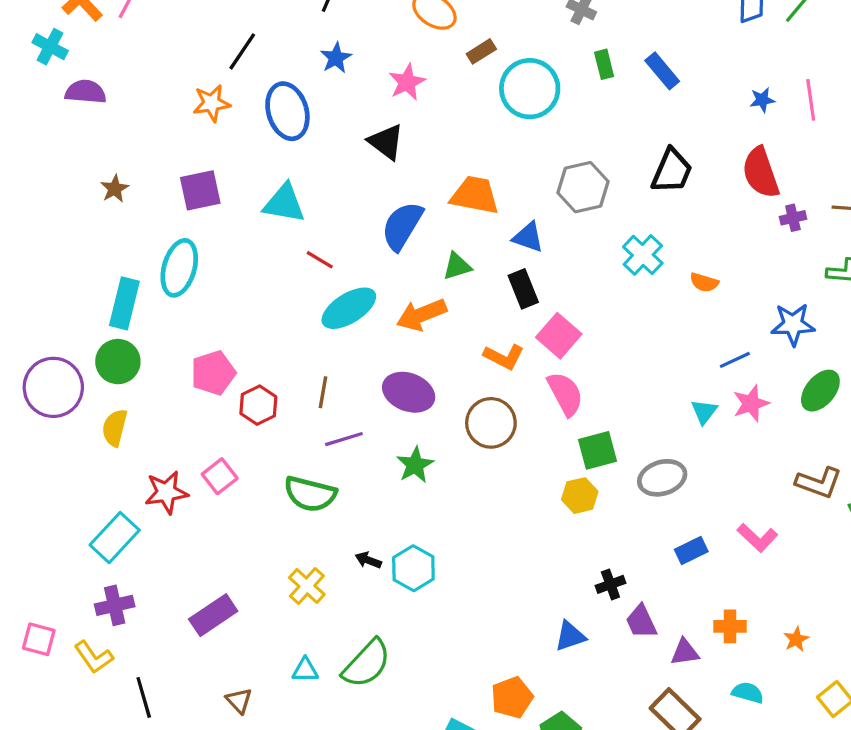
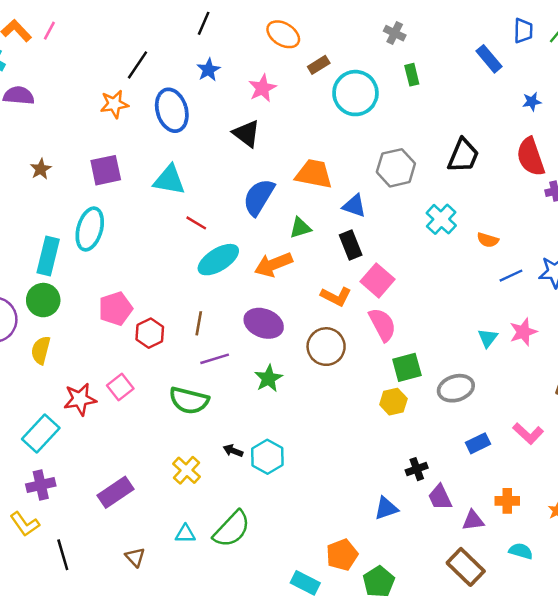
blue rectangle: (662, 71) -> (489, 59), moved
blue line: (735, 360) -> (511, 276), moved

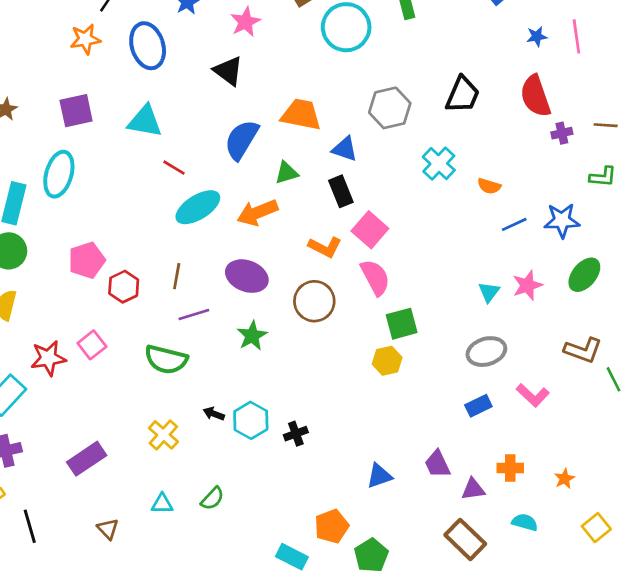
gray ellipse: (456, 388) -> (486, 352), moved
black cross: (417, 469) -> (296, 434), moved
green semicircle: (232, 529) -> (212, 498), size x0.6

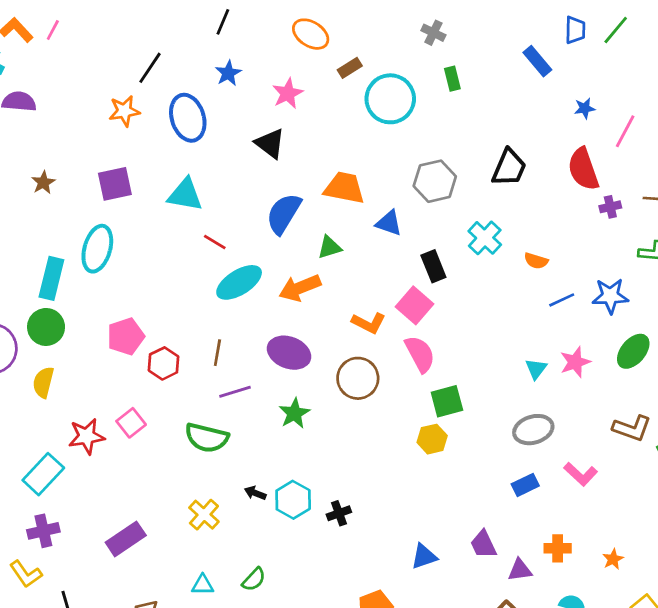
pink line: (576, 36) -> (625, 131), moved, turned 36
black rectangle: (341, 191) -> (433, 266), moved

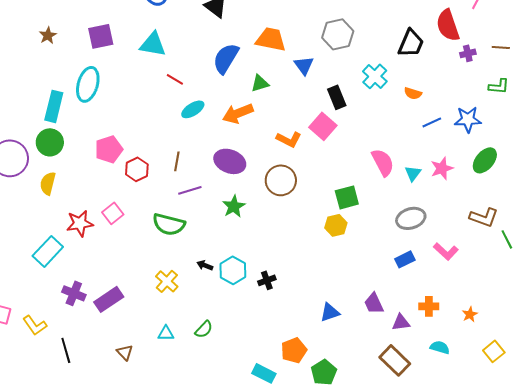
black trapezoid: (509, 168) -> (411, 43), moved
blue triangle: (389, 223) -> (304, 65), turned 35
cyan ellipse: (239, 282) -> (193, 109), size x0.7
pink semicircle: (420, 354) -> (383, 162), moved
purple cross: (43, 531) -> (74, 293), moved, turned 35

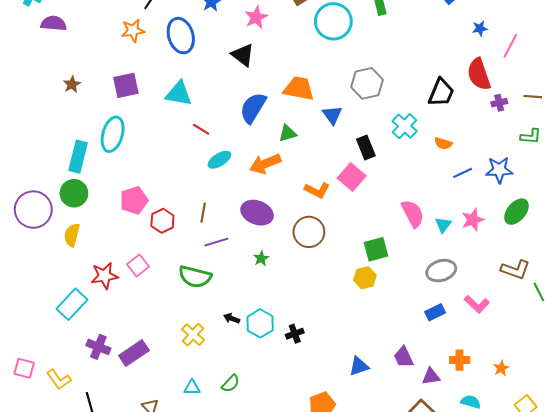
green star: (234, 206) -> (261, 258), size x0.7

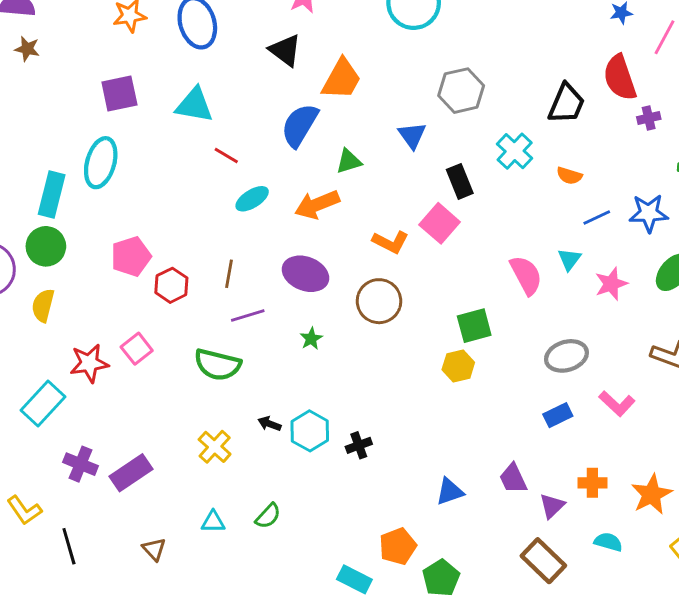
brown star: (72, 84) -> (27, 49), moved, turned -30
orange trapezoid: (299, 88) -> (342, 79), moved, turned 108
cyan triangle: (443, 225) -> (569, 259), moved
orange star: (501, 368) -> (652, 494), size x1.8
purple triangle: (431, 376) -> (552, 506), turned -36

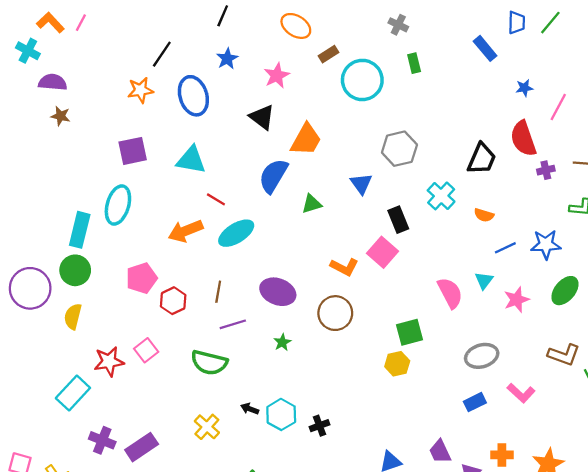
cyan ellipse: (252, 199) -> (236, 233), size x1.4
orange arrow: (317, 205) -> (186, 231), moved

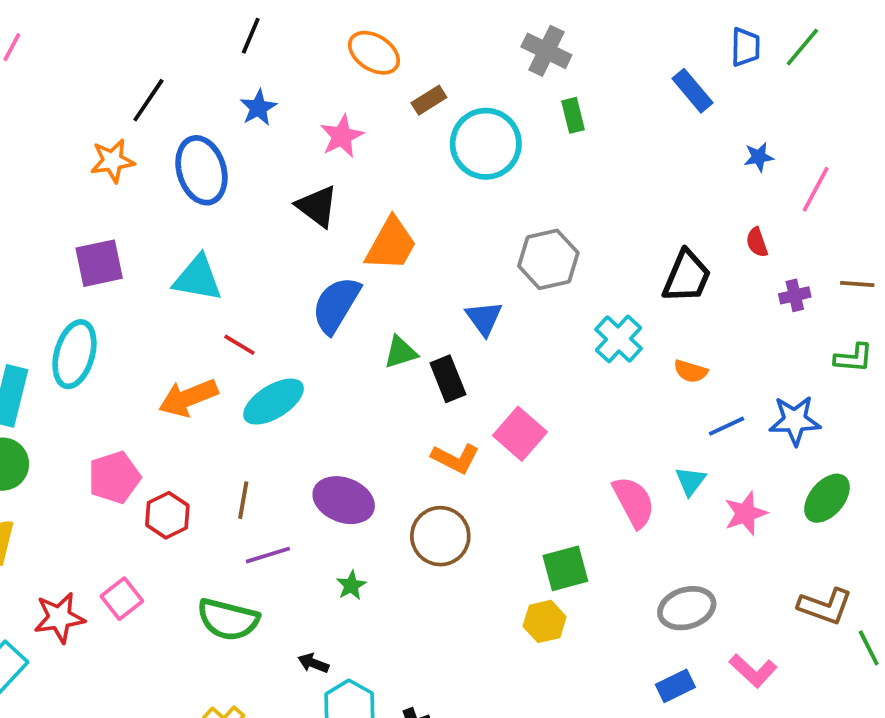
gray cross: (398, 25) -> (546, 51), size x1.4
red semicircle: (523, 139) -> (757, 242), size x0.5
black rectangle: (398, 220) -> (448, 379), moved
black arrow: (250, 409) -> (313, 663), moved

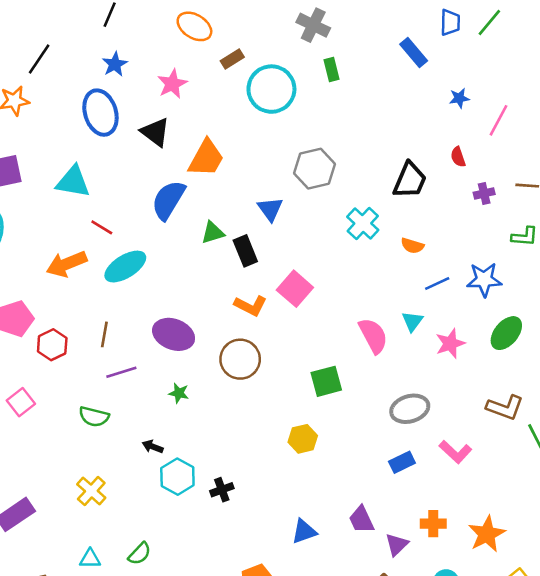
blue ellipse: (201, 170) -> (100, 113), moved
green star: (351, 585) -> (179, 393), turned -30
green semicircle: (228, 620) -> (94, 417), size x0.7
yellow hexagon: (545, 621) -> (303, 439), moved

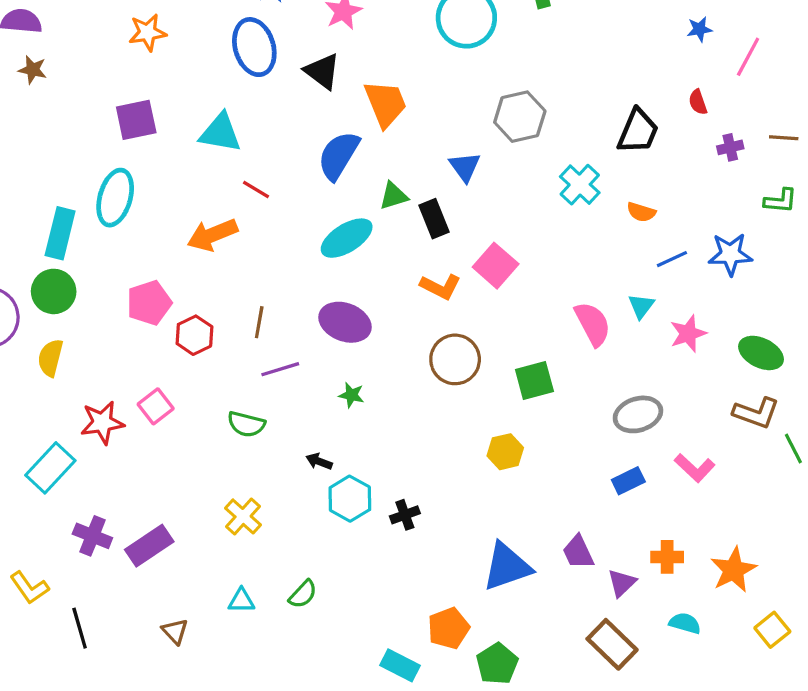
orange trapezoid: (206, 158) -> (385, 104), turned -51
cyan ellipse: (125, 267) -> (347, 238), moved
green ellipse: (506, 333) -> (761, 353), moved, turned 76
brown circle: (240, 359) -> (455, 359), moved
blue triangle: (304, 531) -> (507, 567), size x1.6

